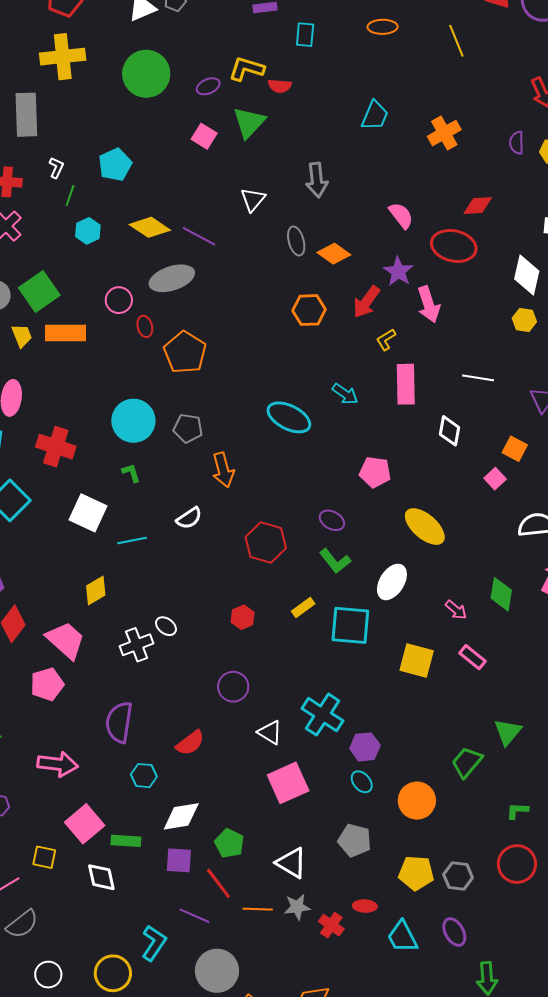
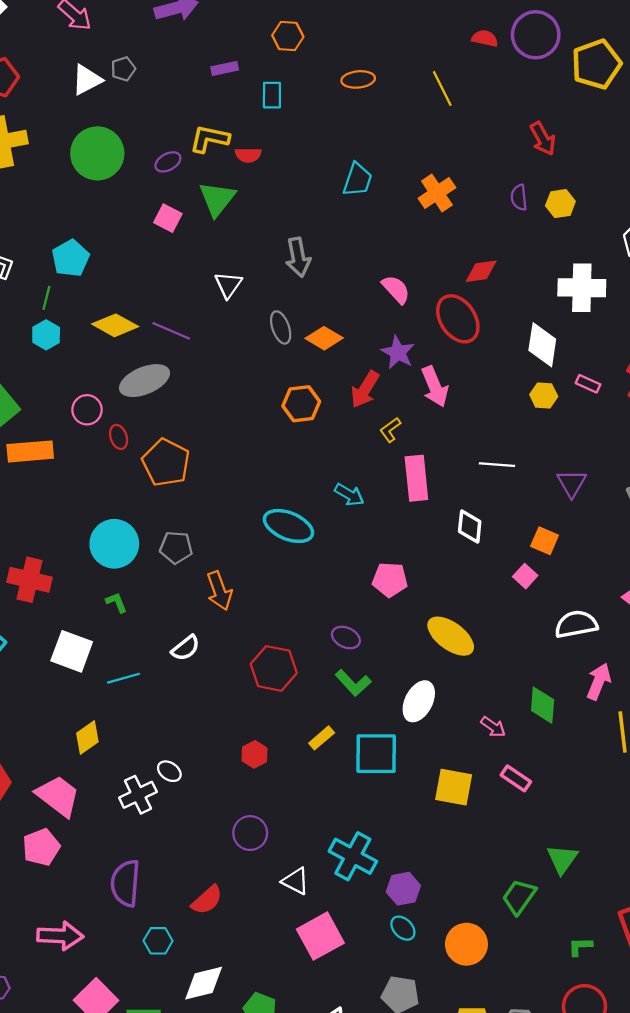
green line: (70, 195) -> (46, 298), moved
red ellipse: (454, 246) -> (458, 319), turned 48

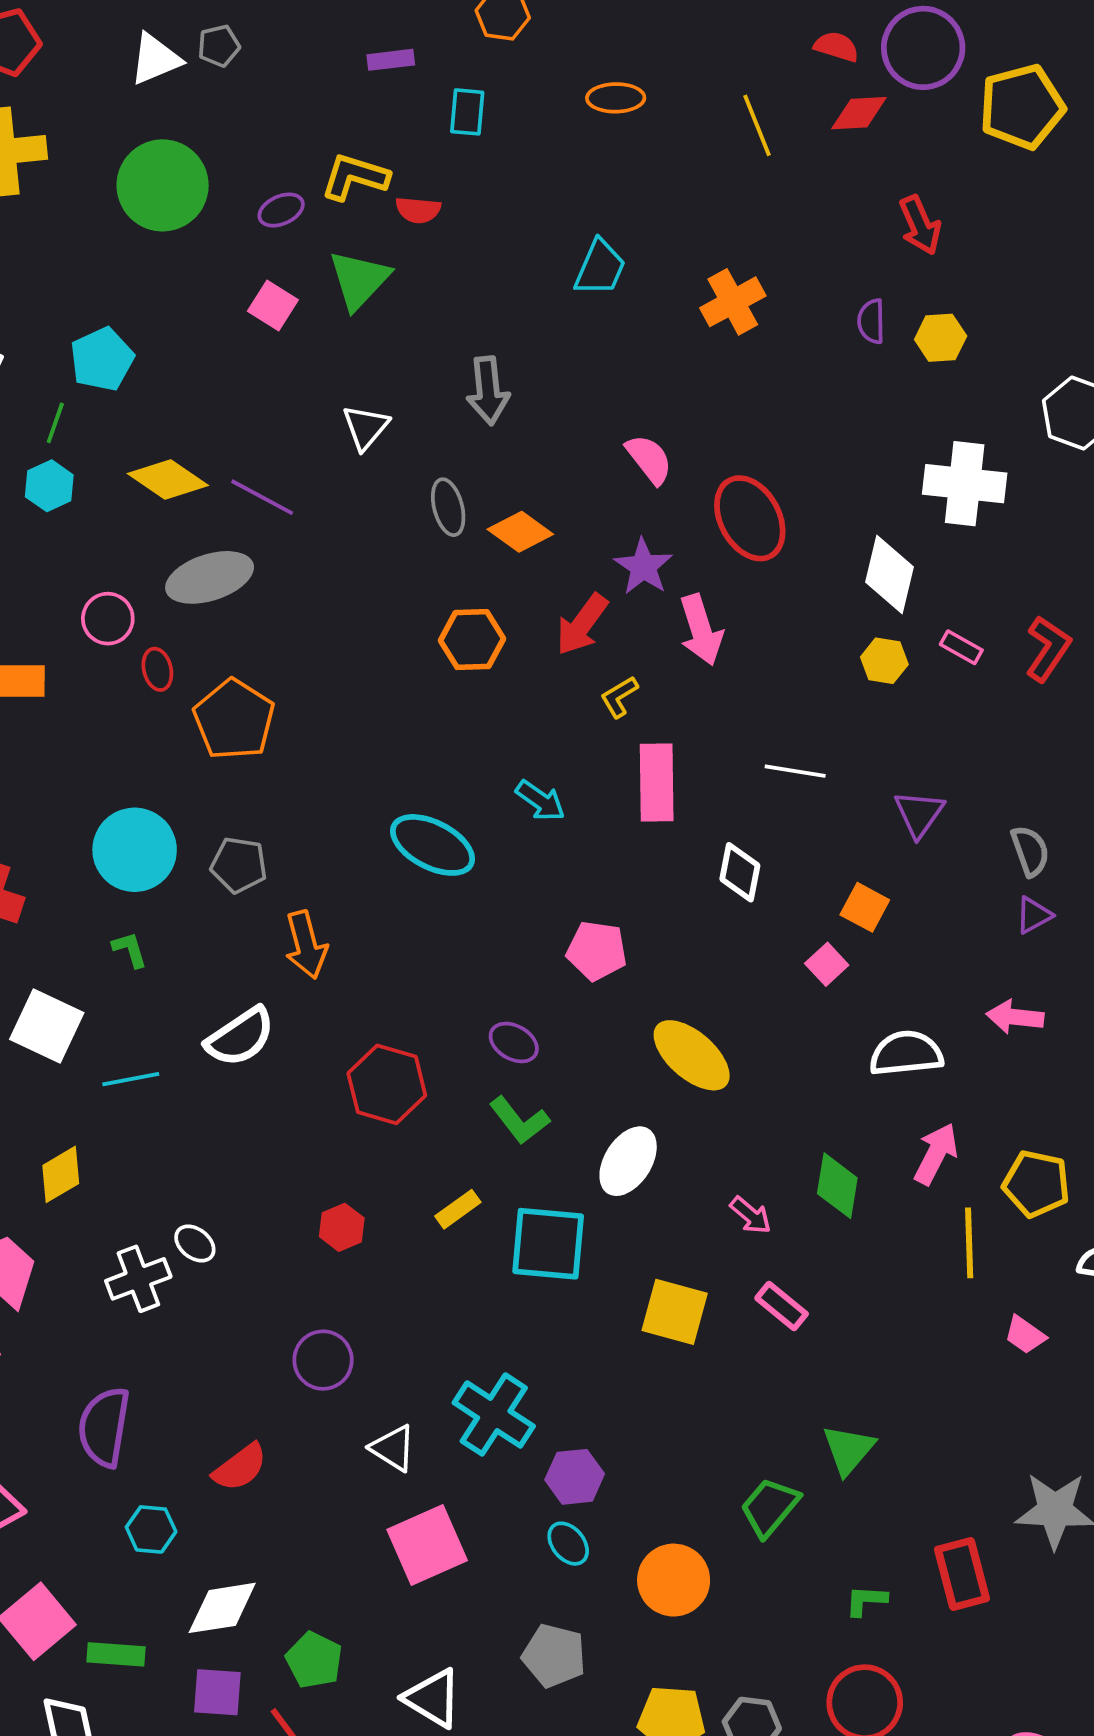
red diamond: (481, 271) -> (859, 113), moved
white semicircle: (186, 648) -> (240, 1037), size x1.4

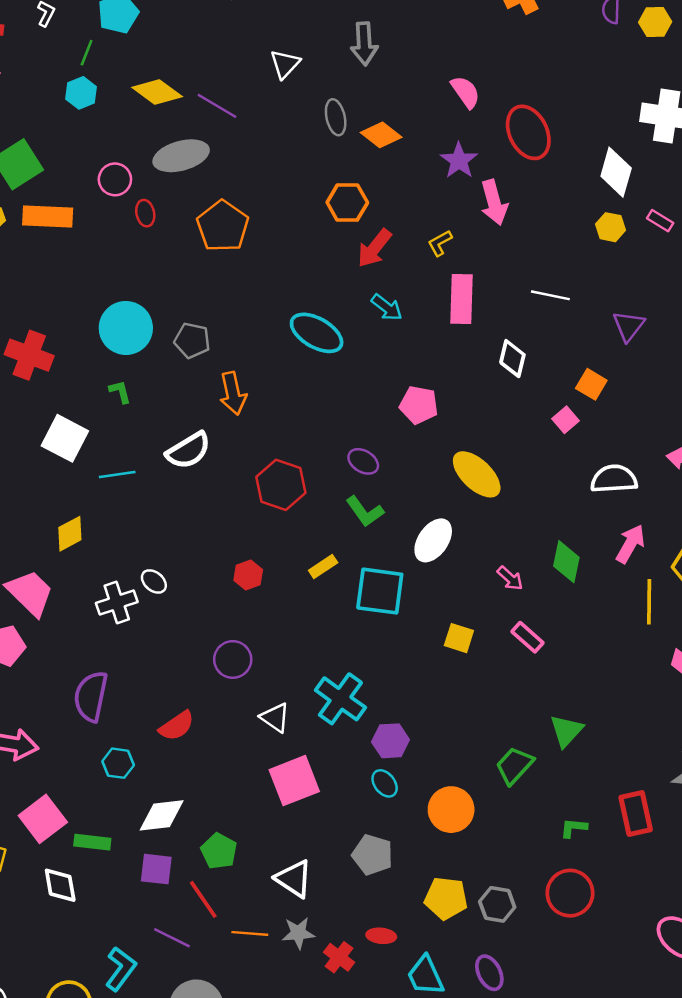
red arrow: (582, 624) -> (374, 248), moved
orange pentagon: (234, 720) -> (223, 226), moved
yellow square: (675, 1312) -> (459, 638), size x0.7

